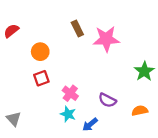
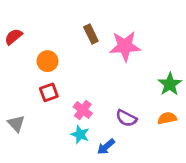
orange semicircle: (140, 111) -> (167, 118), moved
gray triangle: (14, 119) -> (16, 124), moved

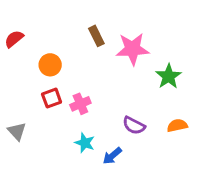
green star: (170, 84) -> (169, 76), moved
pink cross: (83, 110) -> (80, 104), moved, turned 30

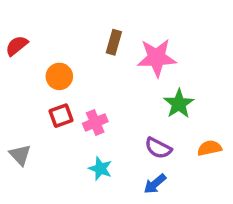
brown rectangle: (96, 36) -> (114, 42), turned 42
green star: (169, 76) -> (179, 104), moved
blue arrow: (112, 156) -> (155, 184), moved

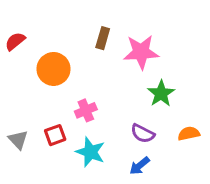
orange circle: (59, 76) -> (54, 69), size x1.4
red square: (61, 116) -> (55, 135), moved
cyan star: (100, 169) -> (90, 152), size x1.4

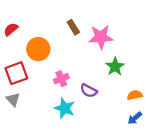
brown rectangle: (103, 38) -> (73, 27), turned -48
purple semicircle: (143, 133) -> (89, 91), moved
red square: (55, 135) -> (16, 73), moved, size x1.5
blue arrow: (140, 166) -> (135, 118), moved

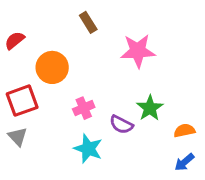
brown rectangle: (73, 27) -> (88, 22), moved
green star: (115, 67) -> (150, 108), moved

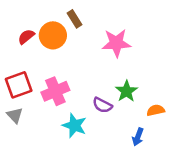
red semicircle: (15, 40) -> (26, 37), moved
orange circle: (52, 67) -> (53, 35), moved
pink cross: (84, 108) -> (55, 91), moved, size x1.5
blue arrow: (184, 162) -> (138, 137), moved, turned -30

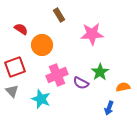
orange circle: (53, 35) -> (42, 45), moved
red semicircle: (26, 37) -> (21, 29), turned 72
pink cross: (55, 91) -> (57, 75), moved
cyan star: (74, 125) -> (41, 99), moved

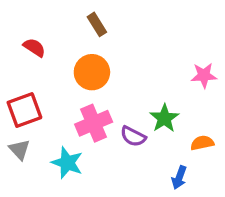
pink star: (92, 34) -> (204, 75), moved, size x0.7
orange circle: (42, 45) -> (92, 72), moved

